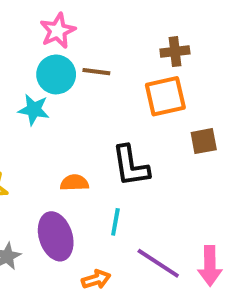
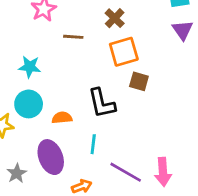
brown cross: (175, 52) -> (115, 18), moved, turned -36
cyan circle: (56, 74) -> (29, 104), moved
brown square: (204, 141) -> (139, 81), moved, turned 30

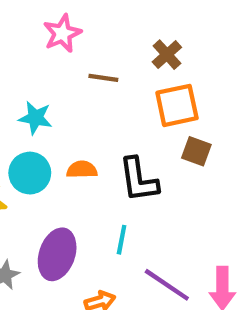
orange semicircle: (62, 118) -> (82, 170), moved
purple ellipse: (51, 157) -> (57, 254), turned 36

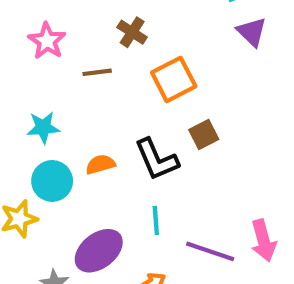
brown cross: (167, 55) -> (132, 32), moved
brown square: (196, 151) -> (204, 135), moved, turned -32
purple ellipse: (57, 254) -> (99, 251), turned 48

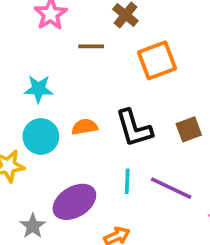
brown square: (204, 135) -> (189, 129), moved
purple line: (210, 251) -> (171, 188), moved

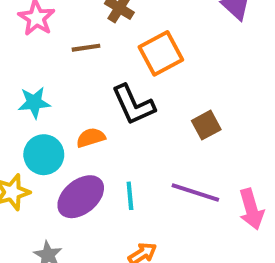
black L-shape: (134, 128) -> (133, 105), moved
cyan line: (127, 181) -> (130, 196), moved
purple ellipse: (74, 202) -> (81, 197), moved

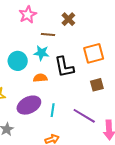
orange square: (161, 53) -> (94, 53), moved
cyan star: (34, 103) -> (41, 53), moved
cyan circle: (44, 155) -> (18, 61), moved

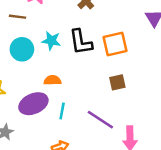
brown line: (48, 34) -> (17, 17), moved
black L-shape: (64, 67) -> (81, 42), moved
orange semicircle: (40, 78) -> (52, 80), moved

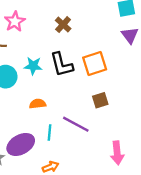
purple ellipse: (33, 104) -> (21, 144), moved
purple line: (100, 120) -> (76, 124), moved

